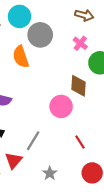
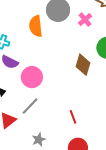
pink cross: (80, 43) -> (85, 20), moved
pink circle: (61, 106) -> (32, 77), moved

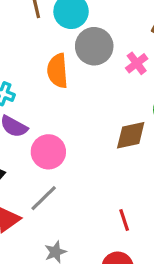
brown diamond: (83, 65) -> (131, 135), turned 60
red line: (73, 117) -> (124, 220), moved

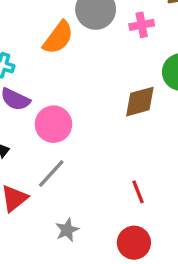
pink cross: (137, 63) -> (142, 25), turned 30
orange semicircle: (58, 71) -> (58, 38), turned -136

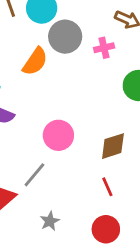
brown diamond: (140, 102) -> (113, 146), moved
pink circle: (53, 124) -> (58, 135), moved

